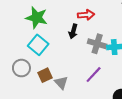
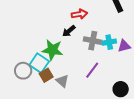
green star: (37, 18) -> (52, 50), moved
black arrow: (73, 31) -> (69, 31), turned 40
cyan square: (38, 45) -> (39, 63), moved

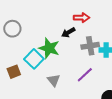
gray cross: (93, 41) -> (90, 46), turned -30
gray circle: (23, 71) -> (12, 29), moved
brown square: (46, 75) -> (14, 72), moved

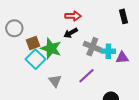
red arrow: (82, 18) -> (73, 16), moved
gray cross: (90, 46) -> (92, 47), turned 30
brown square: (14, 72) -> (33, 43), moved

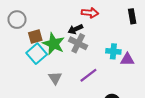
red arrow: (73, 16) -> (90, 13), moved
gray cross: (92, 47) -> (78, 43), moved

